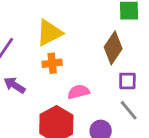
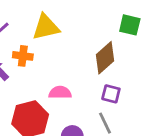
orange cross: (52, 63) -> (23, 56), moved

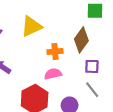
orange cross: (23, 56) -> (55, 52), moved

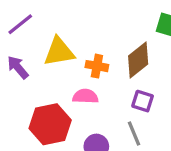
yellow triangle: (31, 26) -> (59, 52), moved

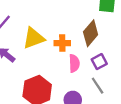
pink semicircle: (85, 96) -> (74, 63), moved, turned 96
purple square: (143, 101) -> (99, 62), turned -35

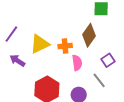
purple square: (99, 62) -> (108, 60), moved

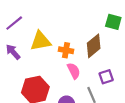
pink semicircle: (77, 63) -> (74, 71), turned -35

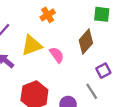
orange cross: (66, 50) -> (48, 15), moved, turned -32
pink semicircle: (74, 71) -> (57, 55), moved

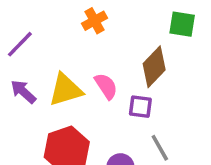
yellow triangle: (32, 45) -> (66, 90), moved
purple square: (103, 71) -> (140, 107), moved, turned 32

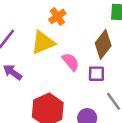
yellow triangle: (66, 90) -> (43, 43), moved

